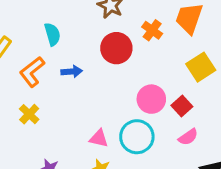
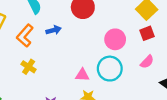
red square: (182, 106) -> (147, 33), moved, turned 32

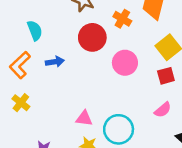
pink circle: (115, 39) -> (125, 63), moved
cyan circle: (110, 69) -> (119, 129), moved

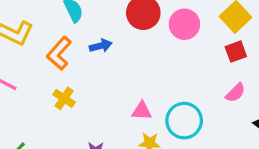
pink circle: (125, 63) -> (184, 24), moved

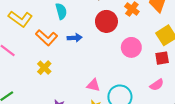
pink circle: (184, 24) -> (131, 47), moved
orange L-shape: (59, 53) -> (47, 38), turned -100

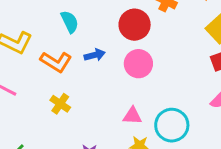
pink circle: (131, 47) -> (138, 64), moved

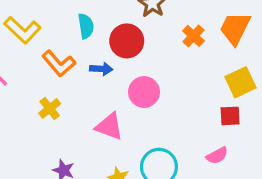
red circle: (135, 25) -> (127, 41), moved
pink triangle: (132, 116) -> (109, 126), moved, size x1.4

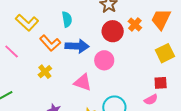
red circle: (127, 41) -> (113, 31), moved
blue arrow: (101, 69) -> (77, 46), size x1.6
red square: (230, 116) -> (161, 83), moved

